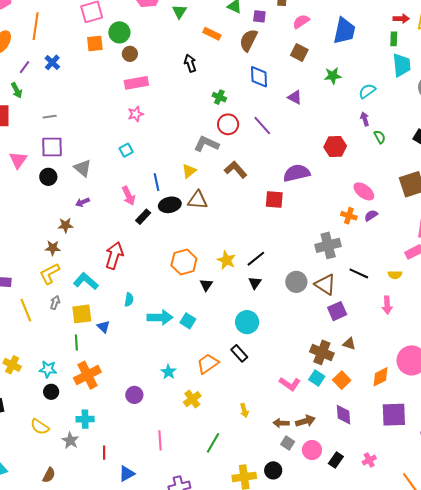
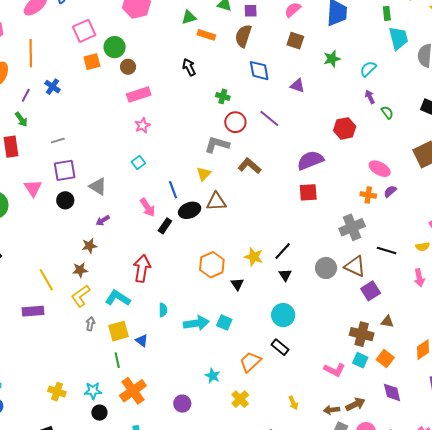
green triangle: (179, 12) -> (189, 17), moved, turned 49
red square: (274, 200) -> (308, 192), moved
yellow line: (26, 310) -> (46, 280), moved

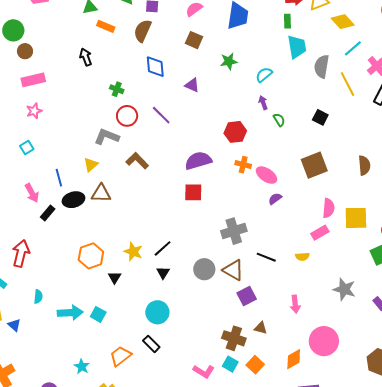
orange cross: (368, 195) -> (243, 165), moved
pink arrow: (419, 278) -> (295, 304), moved

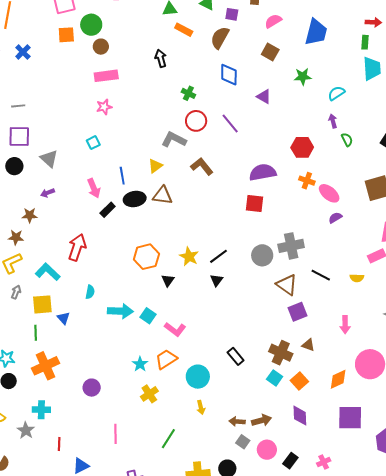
gray circle: (204, 269) -> (262, 255), moved
cyan circle: (157, 312) -> (198, 377), moved
black rectangle: (151, 344) -> (236, 356), moved
cyan star: (82, 367) -> (140, 364), moved
pink L-shape: (204, 371) -> (175, 329), moved

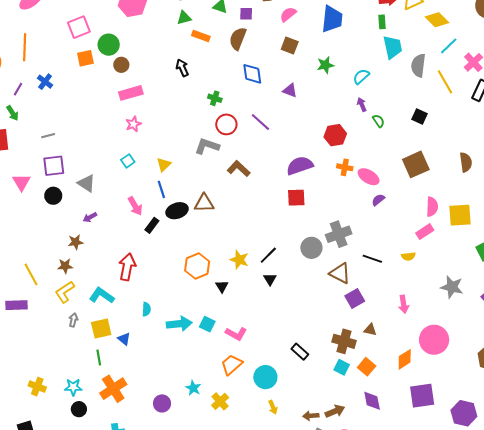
yellow triangle: (155, 166) -> (164, 164), moved
cyan star: (140, 364) -> (193, 388), moved

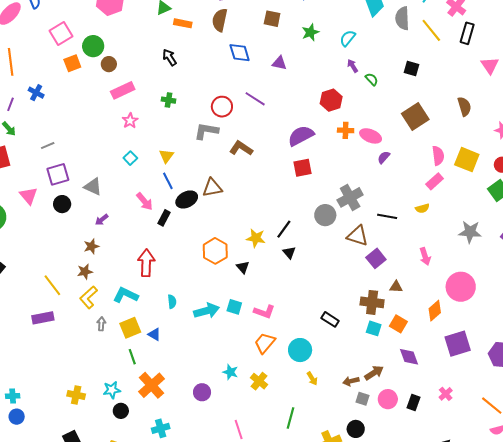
green cross: (215, 98) -> (168, 100), moved
yellow square: (460, 215) -> (467, 160), turned 35

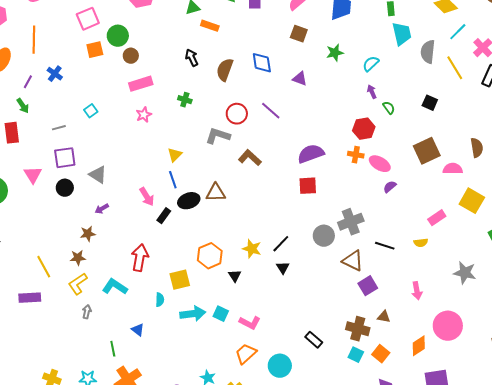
brown semicircle: (220, 20) -> (225, 70), moved
red hexagon: (331, 100) -> (364, 129), moved
pink semicircle: (438, 156) -> (453, 169), moved, turned -90
cyan square: (130, 158) -> (91, 111), moved
yellow square: (130, 328) -> (180, 280), moved

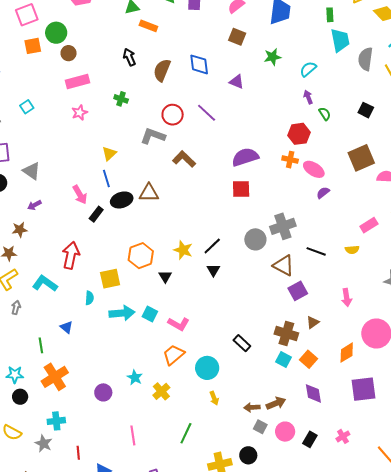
brown triangle: (384, 317) -> (313, 322), turned -48

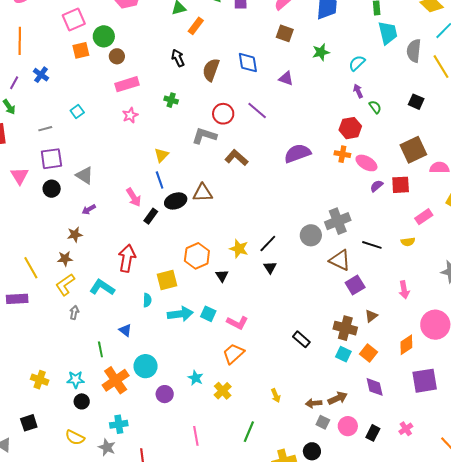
orange rectangle: (148, 26) -> (196, 26), turned -72
red square: (241, 189) -> (401, 185), moved
cyan circle: (207, 368) -> (146, 366), moved

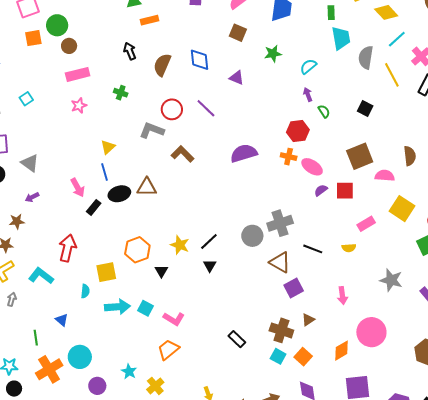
orange rectangle: (196, 26) -> (149, 20), turned 36

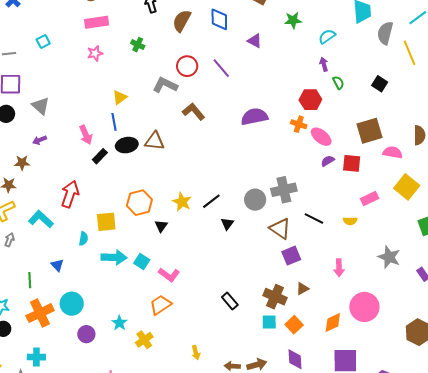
black triangle: (210, 266) -> (227, 224), moved
cyan square: (278, 356) -> (269, 322), turned -35

